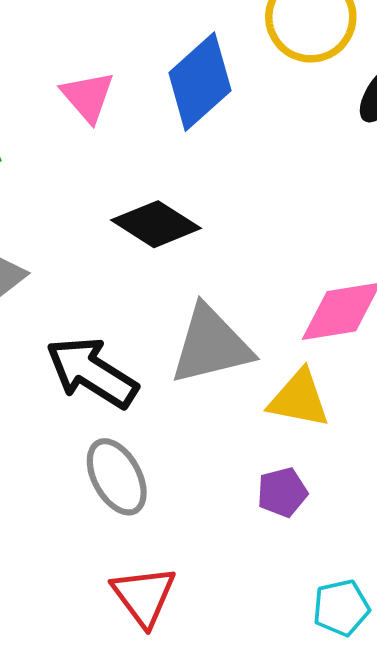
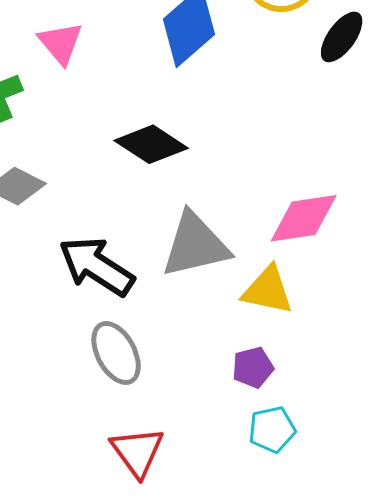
pink triangle: (88, 96) -> (61, 43), moved
cyan pentagon: (341, 608) -> (272, 430), moved

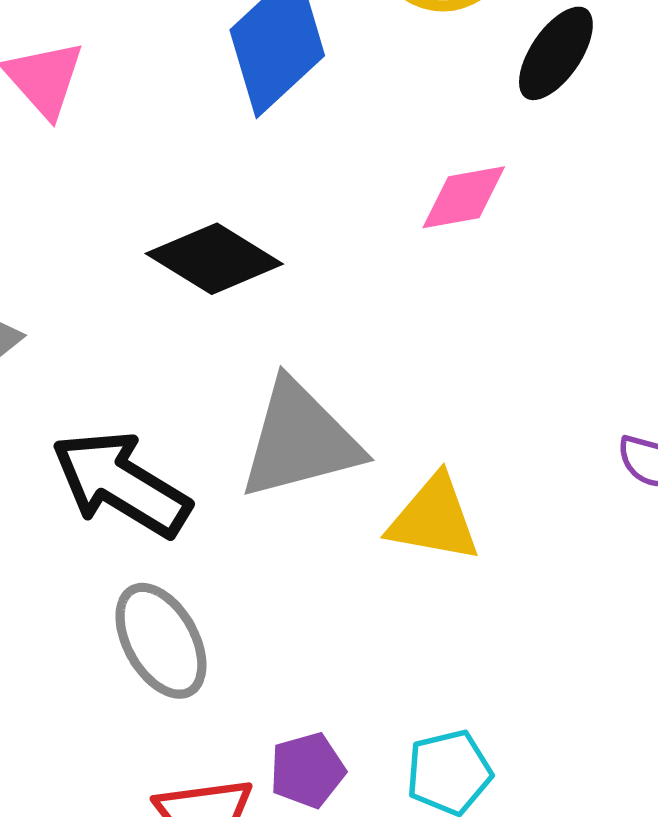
pink diamond: (304, 218) -> (464, 197), moved, size x0.7
purple pentagon: (253, 367) -> (307, 770), moved

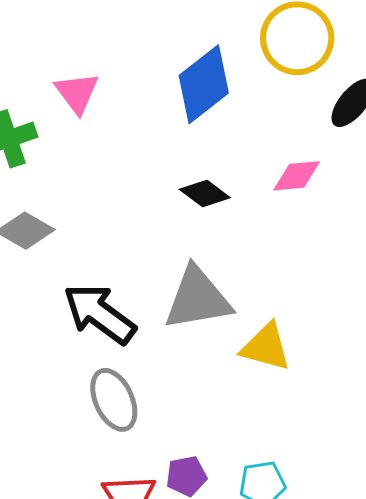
black diamond: (214, 259) -> (205, 194), moved, size x0.7

